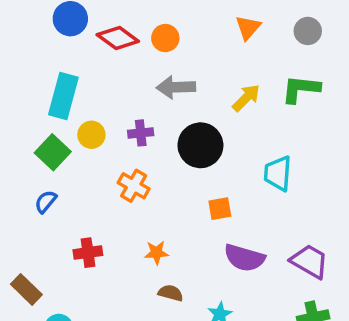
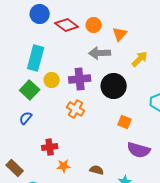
orange triangle: (248, 27) -> (120, 34), moved
purple cross: (141, 133) -> (80, 79), size x1.5
orange square: (220, 209) -> (125, 122), turned 32
orange star: (157, 253) -> (64, 166), moved

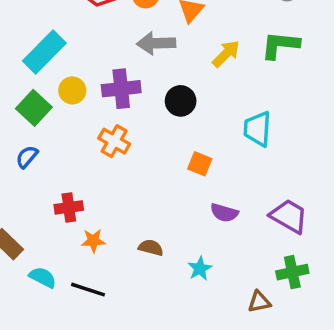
cyan rectangle: (36, 58) -> (44, 52), turned 30
black circle: (114, 86) -> (181, 101), size x0.7
purple semicircle: (139, 150) -> (224, 213), size x0.7

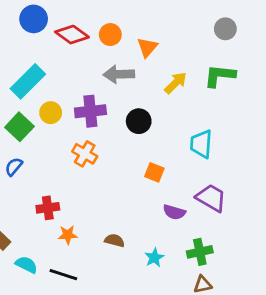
purple trapezoid: (289, 216) -> (211, 198), moved
green cross: (292, 272) -> (200, 252), moved

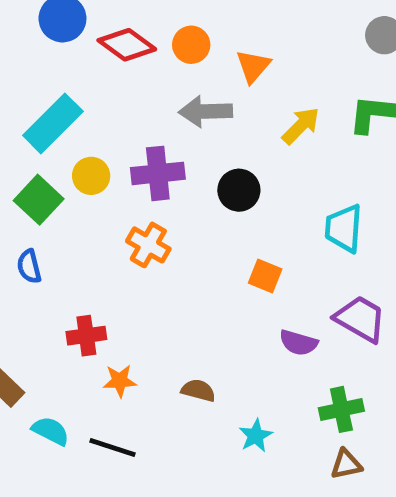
blue semicircle: (14, 167) -> (29, 266), turned -54
cyan star: (154, 258) -> (256, 436), moved

